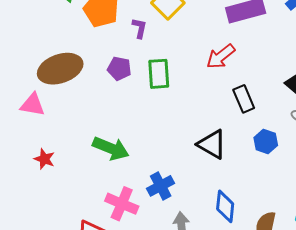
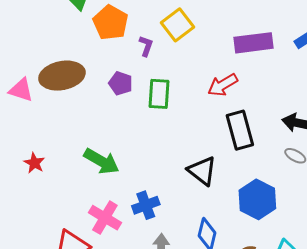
black rectangle: (244, 99) -> (240, 130), size x1.4
pink triangle: (33, 105) -> (21, 90), moved
blue hexagon: (266, 141) -> (257, 199), moved, size x1.6

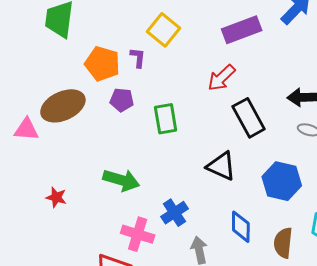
orange pentagon: (111, 23) -> (102, 64), moved
green rectangle: (159, 94) -> (166, 119), moved

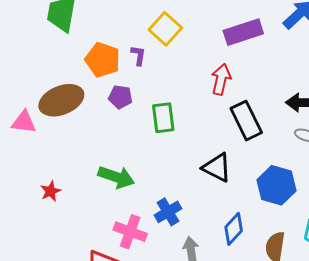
red arrow: (221, 78) -> (221, 79), turned 144
red star: (56, 197) -> (51, 191), turned 30
blue diamond: (241, 227) -> (234, 229), turned 40

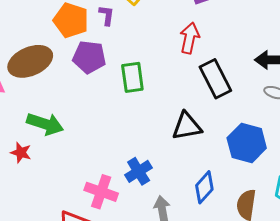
purple pentagon: (120, 97) -> (89, 57), size x1.4
black triangle: (217, 168) -> (187, 126), turned -36
green arrow: (116, 177) -> (45, 124), moved
red star: (51, 191) -> (21, 153), turned -30

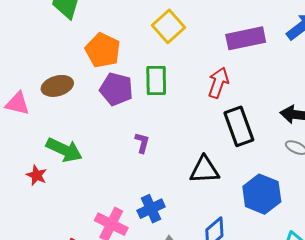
purple L-shape: (107, 15) -> (142, 143), moved
brown ellipse: (30, 61) -> (57, 86), size x0.7
green rectangle: (132, 77) -> (156, 81), moved

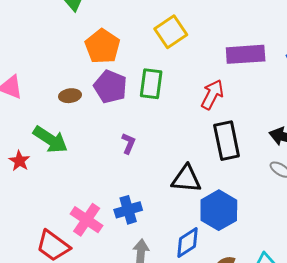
brown ellipse: (57, 86) -> (70, 96), moved, size x0.7
blue hexagon: (262, 194) -> (219, 210), moved

